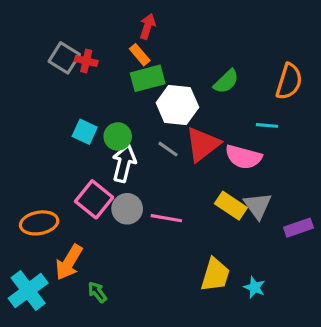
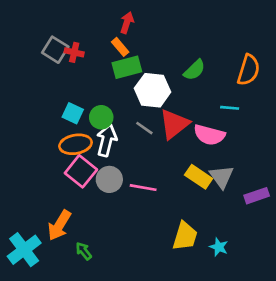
orange ellipse: (39, 223) -> (76, 144), moved

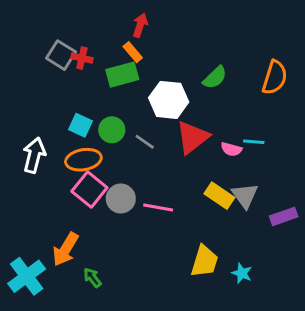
green rectangle: (127, 67) -> (122, 75), moved
cyan line: (230, 108) -> (254, 142), moved
gray line: (144, 128) -> (145, 142), moved
pink semicircle: (209, 135) -> (231, 149), size x0.6
white arrow: (107, 140) -> (34, 155), moved

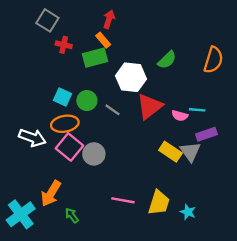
gray square: (61, 55) -> (47, 20), moved
white arrow: (34, 155) -> (32, 138), moved, turned 96
pink line: (158, 207) -> (123, 200), moved
purple rectangle: (284, 216) -> (206, 134), moved

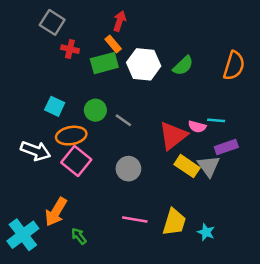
white hexagon: (131, 77) -> (144, 64), moved
cyan square: (63, 97) -> (55, 106), moved
red triangle: (150, 106) -> (173, 136), moved
gray circle: (94, 154) -> (128, 169), moved

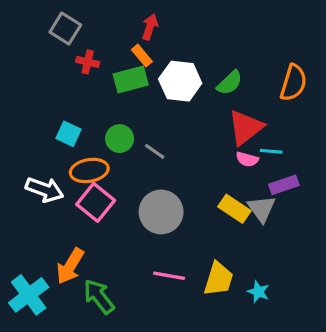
red triangle: (173, 136) -> (246, 127), moved
gray circle: (128, 169) -> (161, 212), size x1.4
green arrow: (79, 236) -> (99, 297), size x1.6

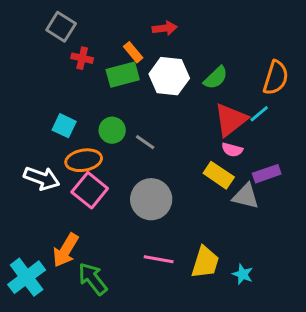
red arrow: (150, 27) -> (165, 28), moved, turned 65
cyan line: (271, 151) -> (259, 114), moved, turned -45
yellow rectangle: (234, 209) -> (219, 175), moved
gray triangle: (262, 209) -> (246, 196), turned -40

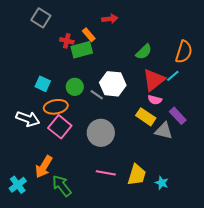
red cross: (82, 58) -> (67, 41), moved
white hexagon: (169, 76) -> (113, 84), moved
purple rectangle: (267, 174) -> (178, 116), turned 66
cyan cross: (27, 277) -> (18, 185), size x0.7

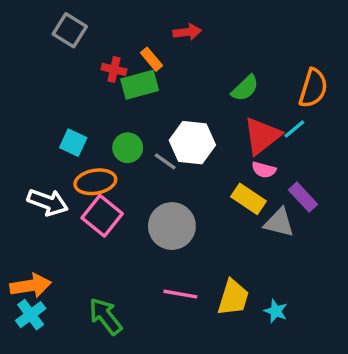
orange arrow: (44, 167) -> (31, 286), moved, turned -130

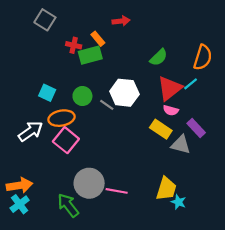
white arrow: (48, 202) -> (31, 131), turned -55
gray circle: (172, 226) -> (89, 183), moved
yellow trapezoid: (233, 298) -> (166, 189), moved

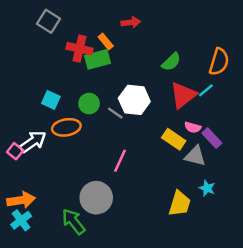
red cross: (74, 45) -> (79, 49), size x1.5
pink semicircle: (171, 110) -> (193, 127), moved
pink square: (66, 140) -> (15, 151), moved, size x0.6
pink line: (117, 191) -> (120, 161), moved, turned -75
cyan star: (178, 202) -> (207, 188), moved

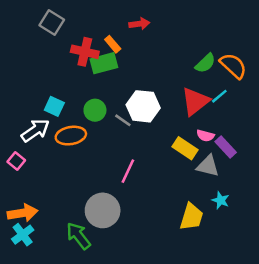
green semicircle: (171, 62) -> (205, 63), moved
orange semicircle: (219, 62) -> (233, 66), turned -64
white arrow: (33, 142) -> (35, 130), moved

